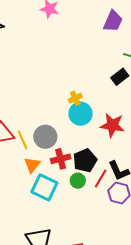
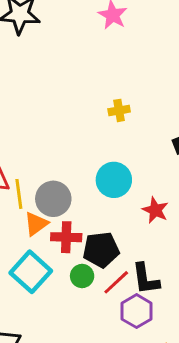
yellow cross: (75, 98) -> (119, 110), moved
red star: (112, 125) -> (155, 210), size x0.7
orange triangle: (32, 165) -> (36, 224), moved

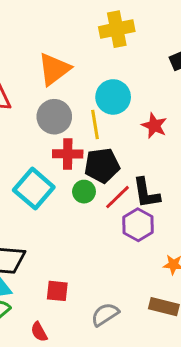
yellow cross: (119, 110) -> (117, 29), size x1.6
yellow line: (19, 194) -> (95, 125), moved
orange triangle: (36, 224) -> (54, 69), moved, size x1.4

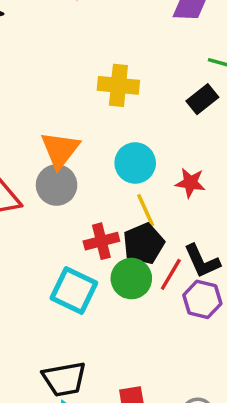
yellow cross: (117, 29) -> (118, 85), turned 32
gray circle: (54, 117) -> (57, 185), moved
yellow line: (95, 125) -> (146, 210), moved
green circle: (84, 192) -> (131, 279), size x1.5

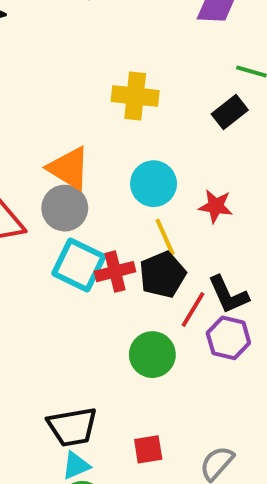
orange triangle: (60, 150) -> (69, 168), turned -36
green circle: (131, 279) -> (152, 355), moved
cyan square: (74, 290) -> (79, 265), moved

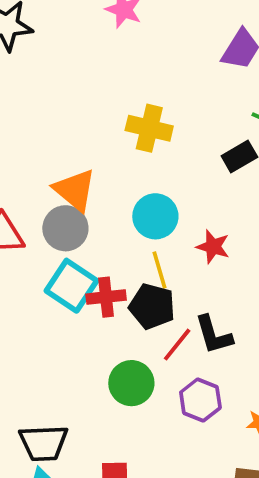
black pentagon: (163, 275) -> (152, 306), turned 30
purple hexagon: (228, 338) -> (200, 400), moved

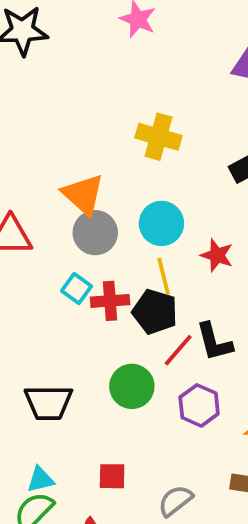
gray circle: (65, 228) -> (95, 233), moved
cyan square: (71, 286) -> (77, 289), size x0.6
black trapezoid: (44, 443) -> (48, 403), moved

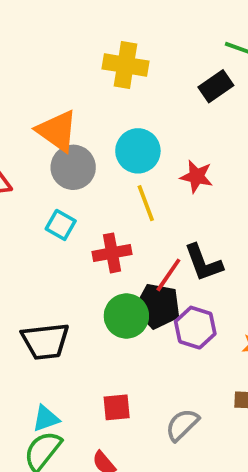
red cross: (110, 301) -> (112, 253), moved
black pentagon: (155, 312) -> (158, 306), moved

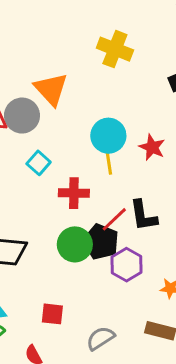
cyan circle: (138, 151) -> (108, 136), moved
gray circle: (73, 167) -> (22, 116), moved

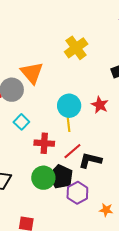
yellow cross: (115, 49) -> (76, 48), turned 30
red star: (152, 147) -> (100, 105), moved
black L-shape: (143, 216) -> (90, 160), turned 110
red line: (114, 219) -> (72, 151), moved

